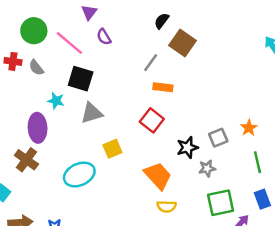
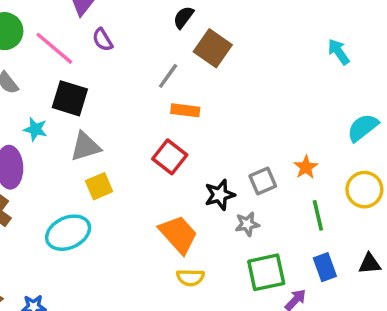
yellow square: (112, 149) -> (99, 186), moved

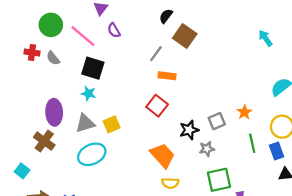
cyan star: (35, 129) -> (88, 93), moved
gray triangle: (85, 147) -> (85, 123), moved
blue rectangle: (325, 267) -> (277, 151), moved

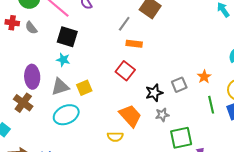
gray star: (207, 149) -> (162, 115), moved
yellow semicircle: (170, 183) -> (115, 137), moved

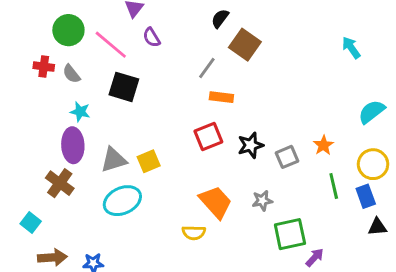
cyan star: (63, 60) -> (80, 112), moved
red square: (125, 71) -> (208, 136), turned 30
black star: (154, 93) -> (251, 145), moved

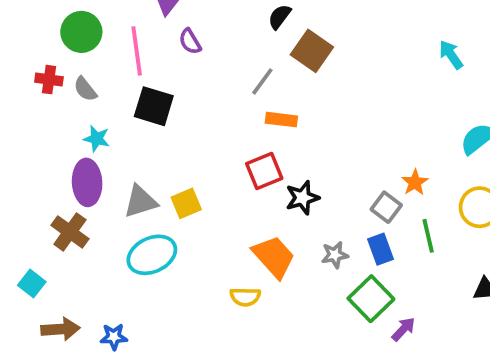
pink line: (111, 45) -> (137, 51), turned 42
black star: (251, 145) -> (302, 198), moved
gray square: (287, 157) -> (386, 207), moved, turned -30
blue rectangle: (366, 196) -> (381, 249), moved
green square: (290, 234) -> (371, 299), turned -32

